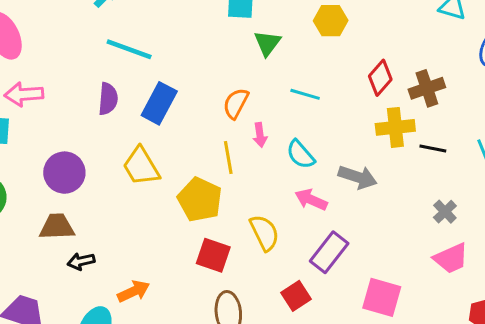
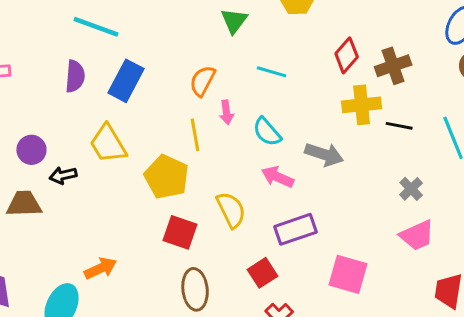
purple circle: (64, 173) -> (31, 150), size x0.7
purple rectangle: (329, 252) -> (296, 229), turned 33
black arrow: (81, 261) -> (63, 175), moved

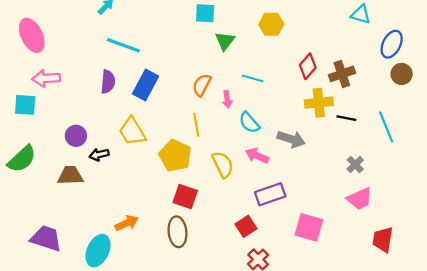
pink arrow: (227, 112) -> (227, 99), moved
yellow semicircle: (231, 210) -> (223, 164), moved
brown ellipse: (195, 289) -> (177, 232), moved

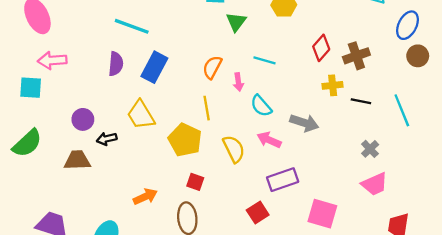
yellow cross: (319, 103) -> (333, 85), size x0.7
red square: (185, 196) -> (195, 182), size x0.7
orange arrow: (127, 223) -> (145, 197), moved

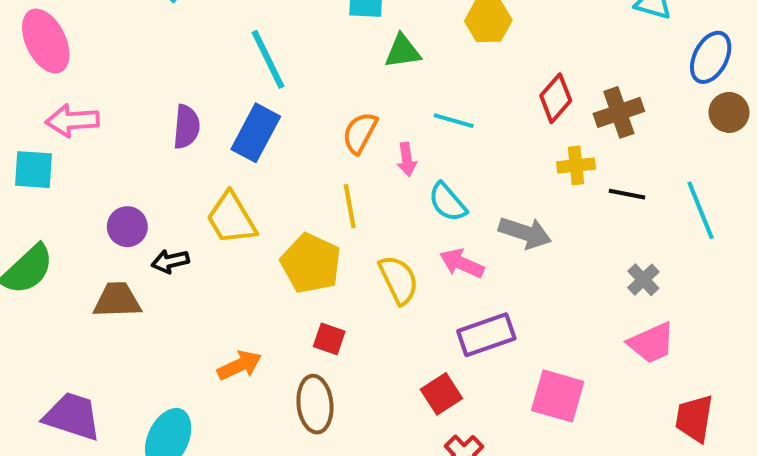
green triangle: (236, 22) -> (403, 51), turned 45
cyan line: (132, 26) -> (268, 59), moved, turned 44

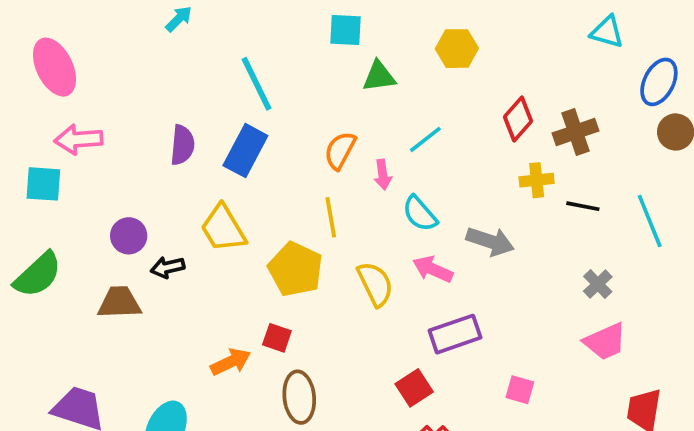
cyan line: (454, 121) -> (425, 139), turned -54
red square: (329, 339) -> (277, 338), moved
pink square: (558, 396) -> (520, 390), size x0.6

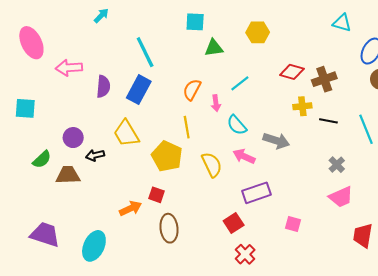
red diamond: (518, 119) -> (292, 72), turned 65
pink arrow: (79, 139) -> (69, 68), moved
green semicircle: (38, 275) -> (42, 159), moved, size x0.7

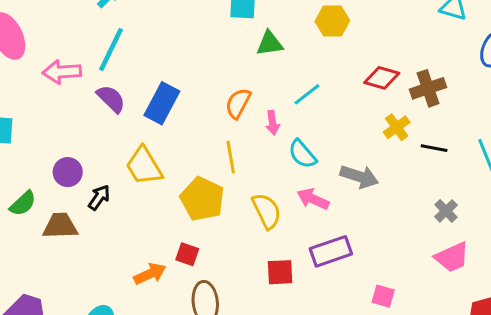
cyan line: (145, 52) -> (111, 49), moved, turned 52
purple semicircle: (103, 86) -> (111, 99), turned -50
yellow cross: (302, 106) -> (397, 127), turned -30
black arrow: (95, 155) -> (99, 197), turned 138
red square: (234, 223) -> (280, 272), moved, turned 30

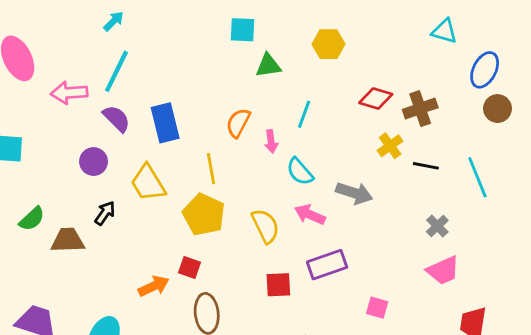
cyan line: (307, 94) -> (304, 114), turned -32
blue rectangle: (162, 103) -> (165, 123), turned -42
yellow line: (231, 157) -> (211, 169), moved
purple circle: (68, 172) -> (94, 162), moved

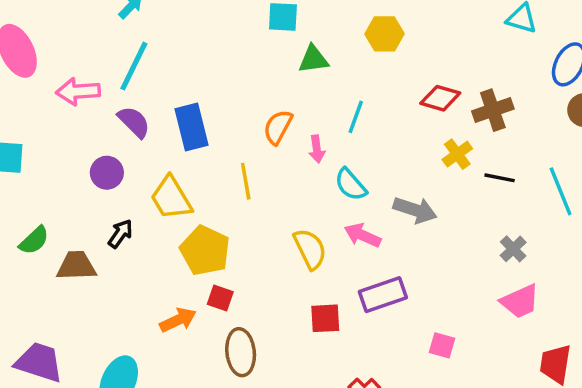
yellow pentagon: (204, 215) -> (205, 251), moved

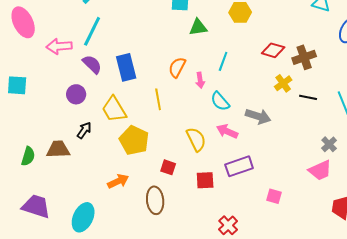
green semicircle: (34, 240) -> (28, 156), moved, turned -30
gray cross: (513, 249) -> (329, 144), moved
red square: (220, 298) -> (168, 167), moved

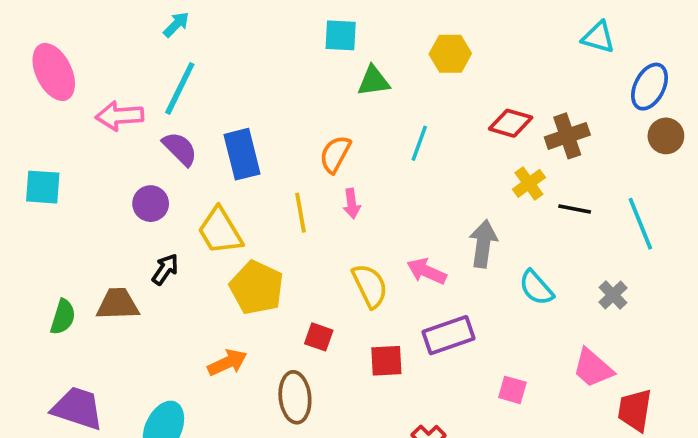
pink arrow: (200, 80) -> (352, 204), moved
cyan semicircle: (220, 101) -> (536, 288), moved
gray arrow: (258, 116) -> (483, 244), turned -100
pink trapezoid: (320, 170) -> (593, 368), moved, turned 65

